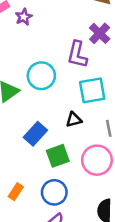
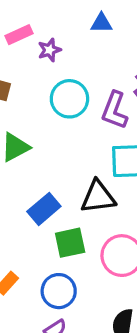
cyan circle: (41, 76) -> (69, 99), moved
black triangle: (74, 120) -> (98, 197), size x1.6

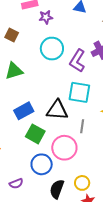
green square: (70, 243) -> (35, 134), turned 30
blue circle: (59, 291) -> (42, 164), moved

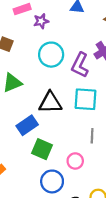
black triangle: (57, 110) -> (50, 103), moved
pink circle: (64, 148) -> (75, 161), size x0.6

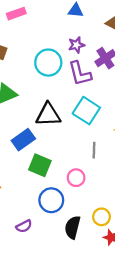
purple star: (41, 21) -> (76, 45), moved
purple L-shape: (80, 65) -> (80, 73), turned -40
cyan square: (86, 99) -> (86, 111), turned 30

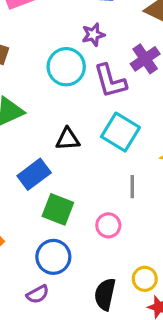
purple star: (76, 45) -> (93, 35), moved
black triangle: (48, 115) -> (68, 139), size x0.7
blue circle: (51, 200) -> (53, 257), moved

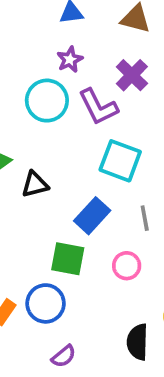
black triangle: (68, 139) -> (35, 184), moved
blue rectangle: (34, 174) -> (92, 216), moved
blue circle: (53, 257) -> (46, 303), moved

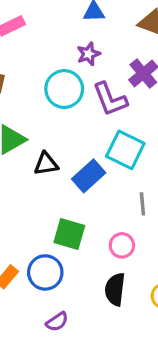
blue rectangle: (92, 216) -> (89, 176), moved
black semicircle: (138, 342) -> (115, 289), moved

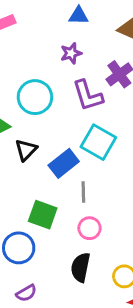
cyan circle: (64, 89) -> (35, 97), moved
black triangle: (46, 164) -> (26, 150), turned -40
gray line: (142, 204) -> (83, 192), moved

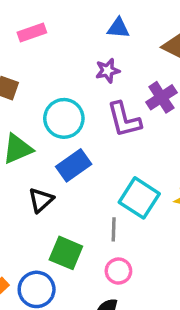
cyan square: (98, 142) -> (139, 198), moved
black triangle: (26, 150) -> (41, 200), moved
blue rectangle: (64, 163) -> (74, 165), moved

